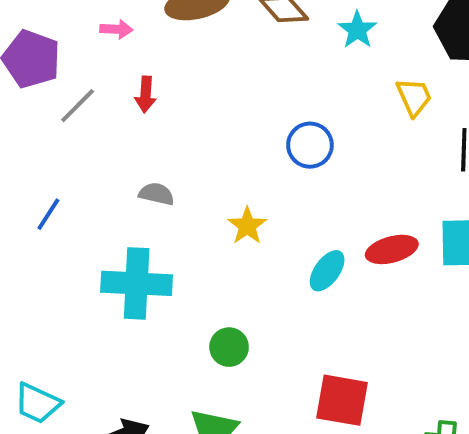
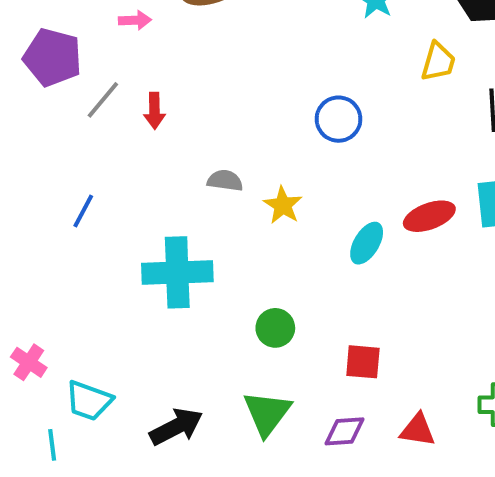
red arrow: (145, 94) -> (154, 111), moved
yellow trapezoid: (414, 97) -> (438, 62), turned 45
gray semicircle: (156, 194) -> (225, 181), moved
red square: (342, 400) -> (363, 362), moved, size x0.7

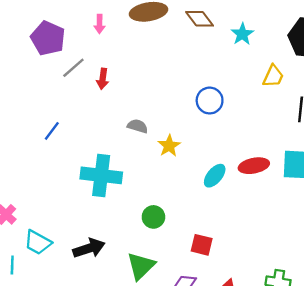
pink arrow: (135, 20) -> (100, 24), turned 84
black arrow: (176, 427) -> (89, 248), moved

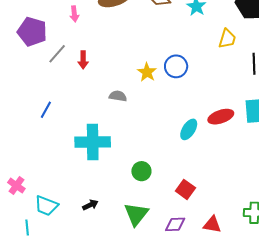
yellow star: (169, 146) -> (147, 72), moved
red square: (202, 245) -> (185, 189), turned 30
black arrow: (89, 248) -> (90, 205), size x0.6

